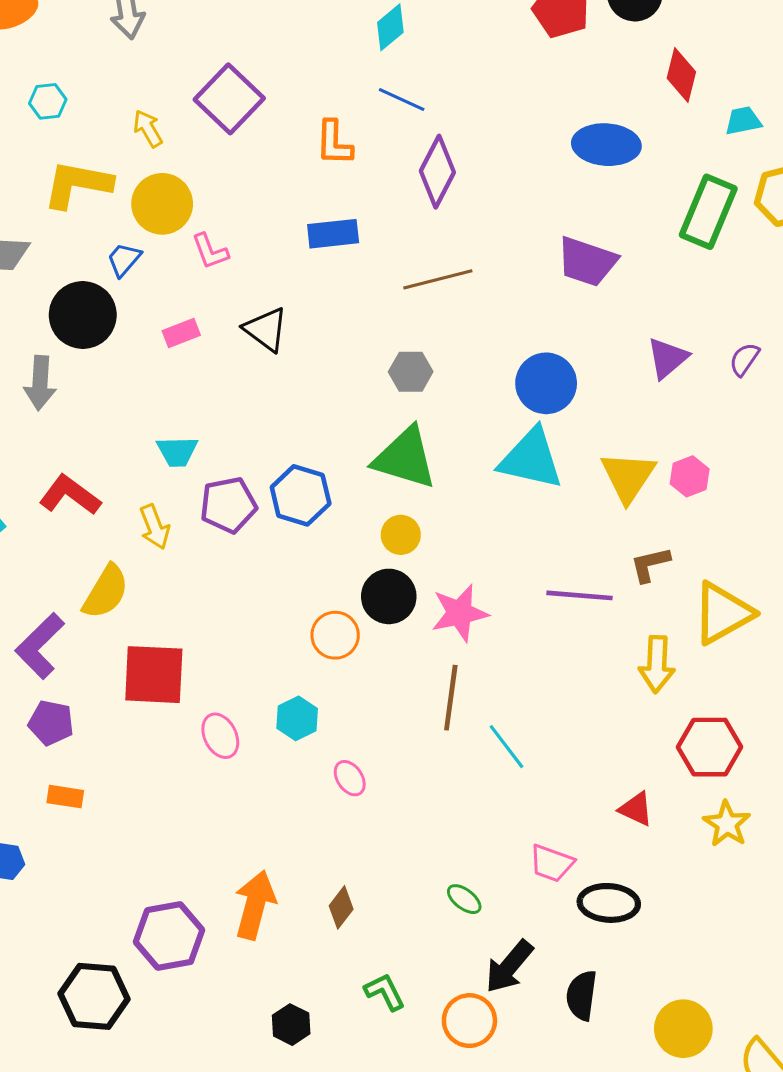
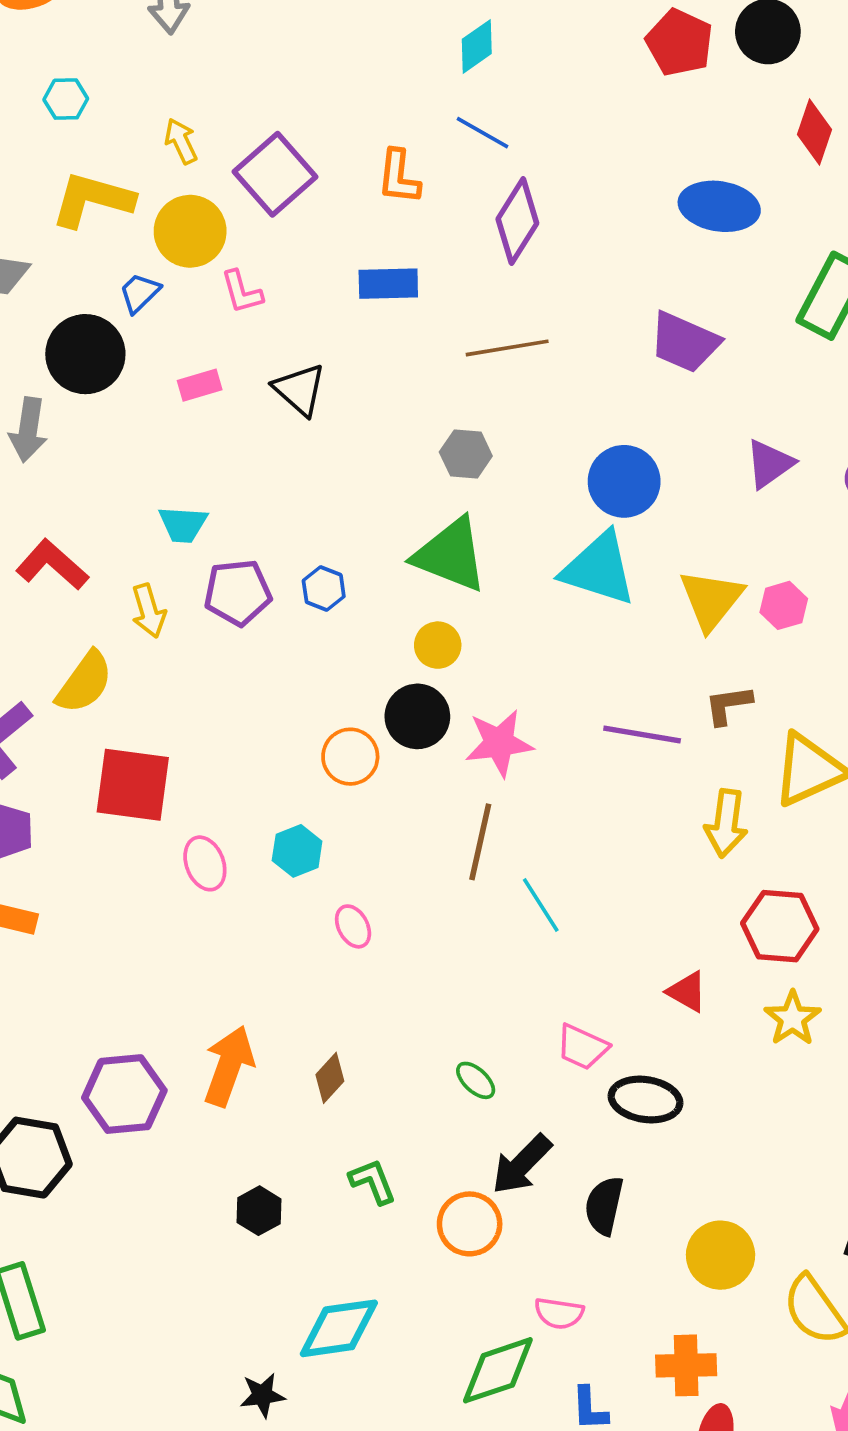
purple square: (229, 99) -> (275, 174), moved
blue hexagon: (301, 495) -> (324, 589), size x0.6

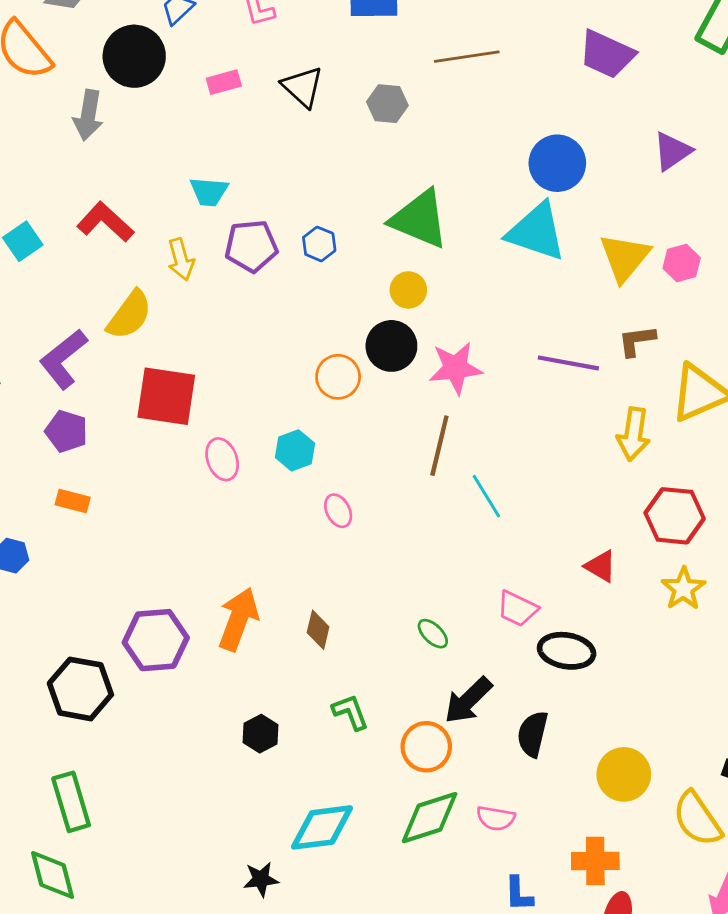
gray hexagon: (466, 454) -> (387, 104), moved
brown diamond: (330, 1078) -> (318, 630), turned -30
green diamond: (498, 1370) -> (430, 818), moved

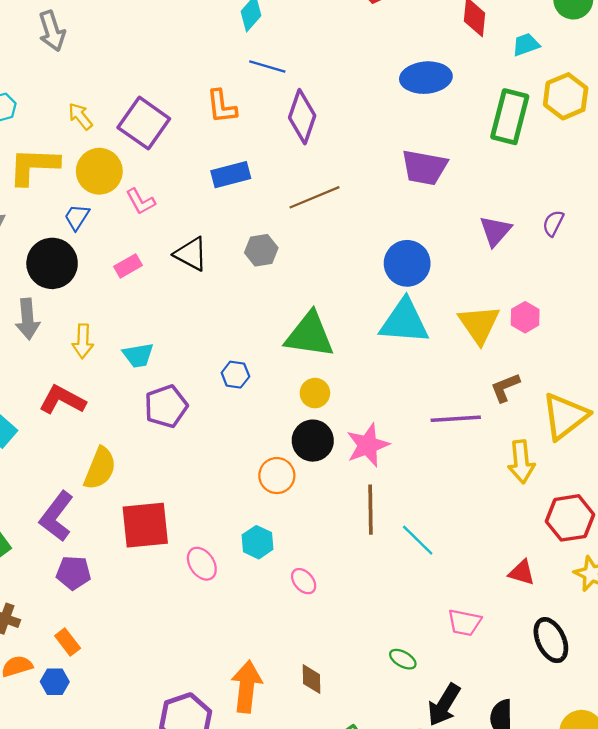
purple pentagon: (251, 246) -> (166, 406), moved
yellow arrow: (181, 259) -> (83, 341), moved, turned 32
orange rectangle: (73, 501) -> (68, 642), moved, turned 52
black ellipse: (567, 651) -> (551, 640), moved, turned 69

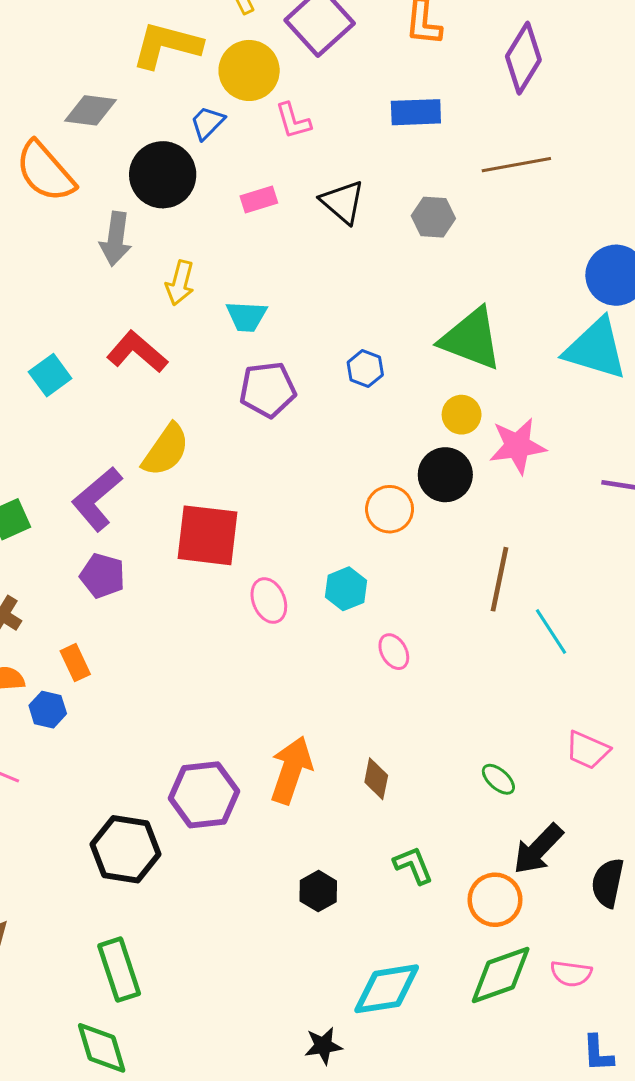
pink star: (368, 445) -> (518, 446), moved

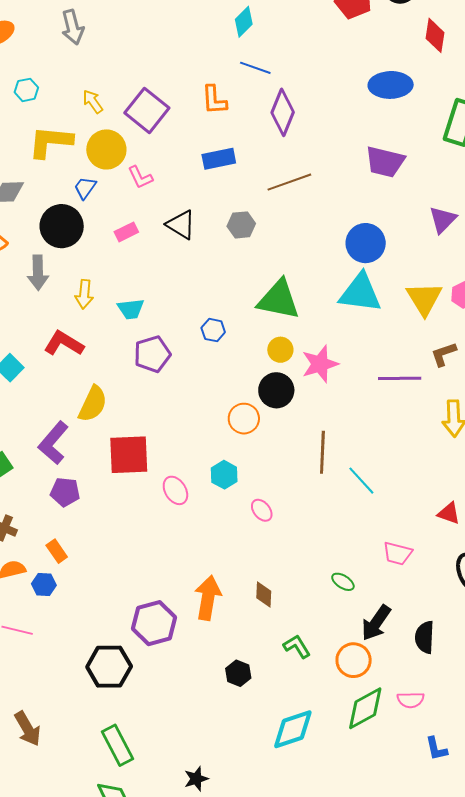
black star: (323, 1046) -> (196, 779), moved

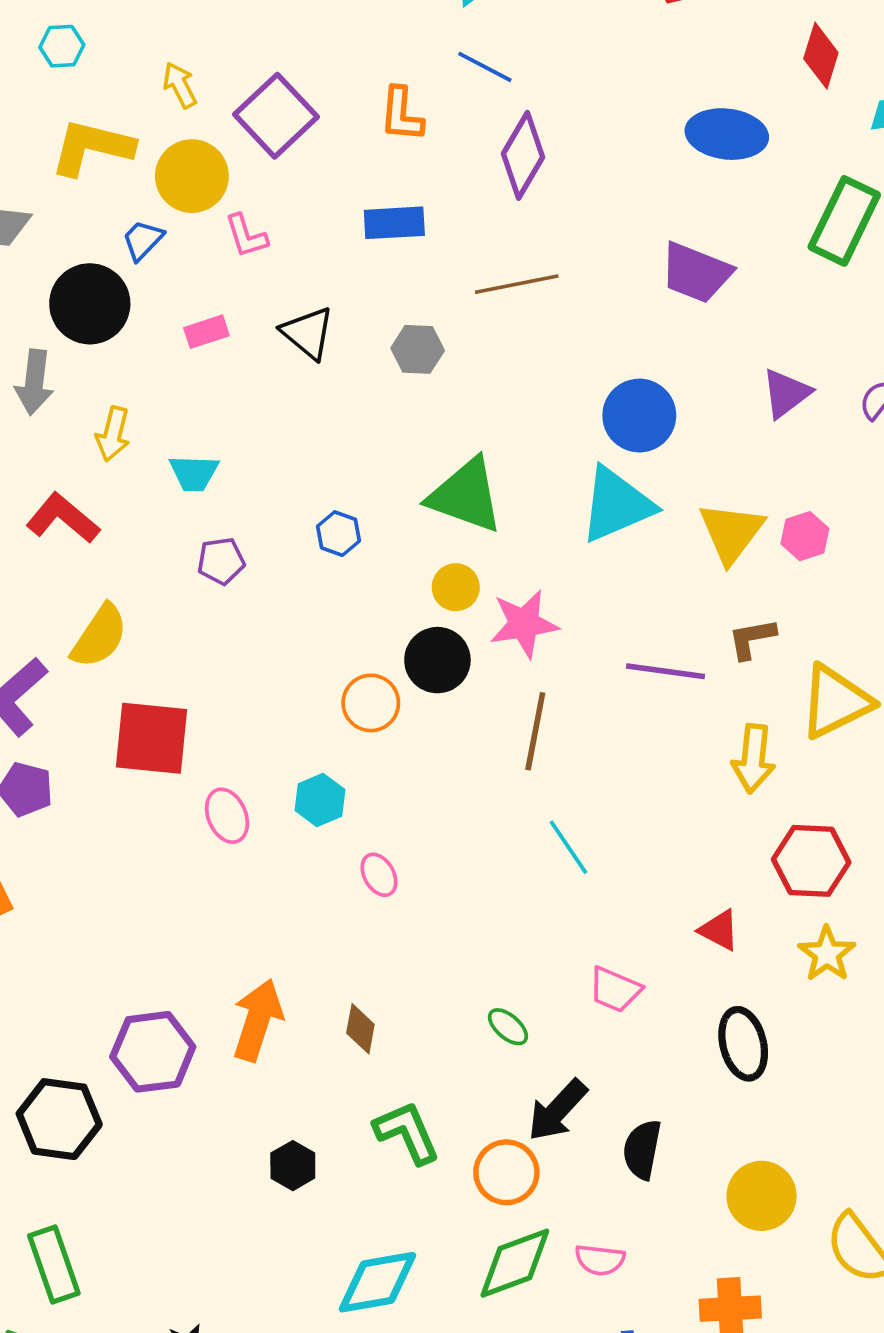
cyan triangle: (360, 293) -> (616, 505), turned -39
purple pentagon: (152, 354) -> (221, 561), size x0.7
brown line: (322, 452) -> (535, 731), moved
green L-shape: (297, 647) -> (407, 1132), size x1.4

